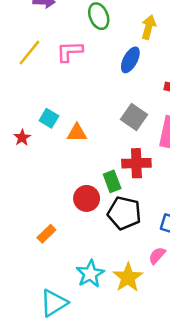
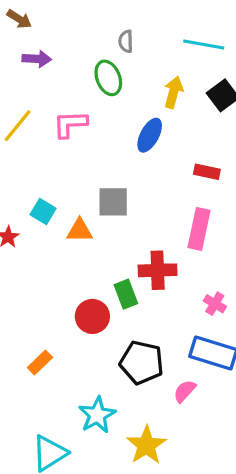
gray square: (134, 117) -> (113, 202), moved, turned -35
black pentagon: (124, 213) -> (142, 363), moved
yellow star: (128, 277) -> (146, 445), moved

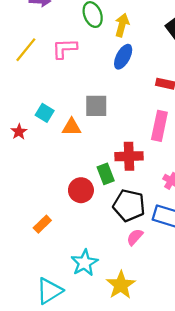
yellow arrow: (173, 92) -> (122, 25), moved
black pentagon: (142, 363) -> (129, 205), moved
pink semicircle: (185, 391) -> (135, 237), moved

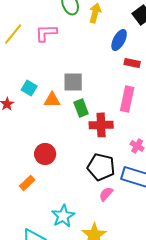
blue ellipse: (123, 57) -> (119, 40), moved
green rectangle: (106, 174) -> (81, 108), moved
red circle: (81, 190) -> (45, 154), moved

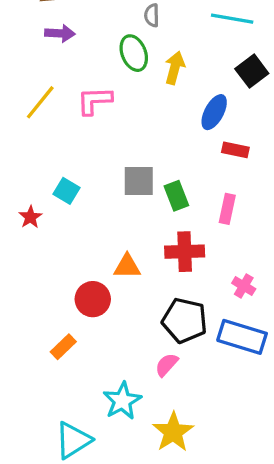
pink rectangle: (127, 99) -> (227, 209), size x0.7
orange triangle: (52, 100) -> (127, 266), moved
green rectangle: (81, 108) -> (176, 196), moved
pink semicircle: (106, 194) -> (167, 365), moved

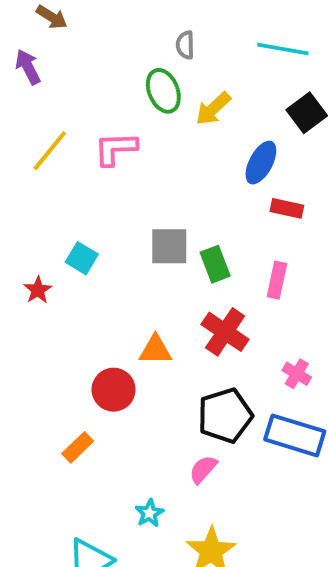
purple arrow: (60, 33) -> (28, 67), moved, turned -120
yellow arrow: (175, 68) -> (213, 109), turned -148
red cross: (185, 252) -> (225, 332), turned 36
black pentagon: (185, 320) -> (225, 416), turned -30
cyan star: (122, 401) -> (149, 513), size x0.6

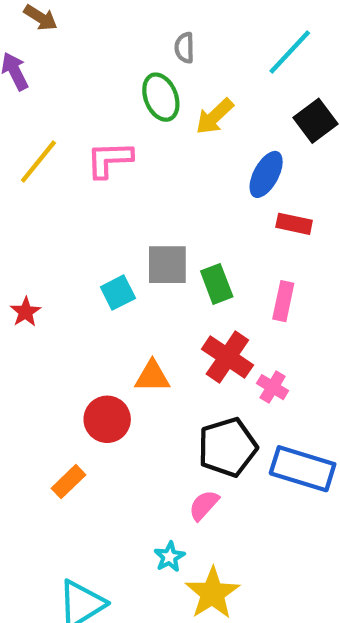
cyan line: (283, 49) -> (290, 52), turned -57
cyan square: (82, 258) -> (118, 293), moved, turned 32
pink cross: (297, 374) -> (273, 387), moved
cyan star: (149, 513) -> (169, 557), moved

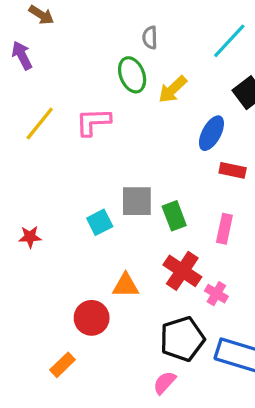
red star: (26, 312) -> (30, 237), turned 30

